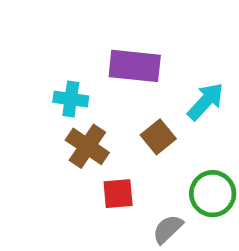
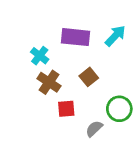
cyan cross: (71, 99) -> (40, 56), turned 30
cyan arrow: (206, 101) -> (115, 36), moved

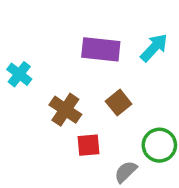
cyan cross: (40, 56) -> (19, 74), moved

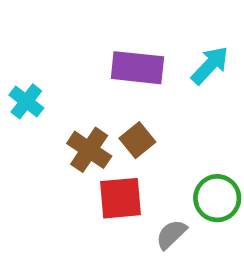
brown square: (119, 103) -> (137, 140), moved
red square: (88, 145) -> (121, 198), size x1.4

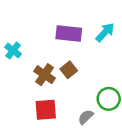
red square: (121, 198) -> (46, 110), moved

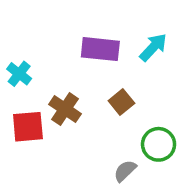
brown square: (69, 70) -> (121, 102), moved
red square: (46, 110) -> (28, 127), moved

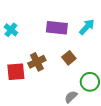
cyan cross: (19, 74) -> (11, 30), moved
brown cross: (65, 109) -> (37, 62), turned 30

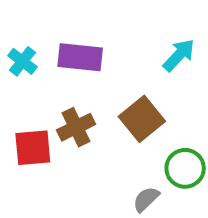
purple rectangle: (57, 28) -> (80, 57), moved
brown square: (69, 58) -> (142, 119), size x1.5

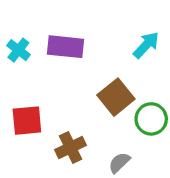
brown cross: (76, 127) -> (71, 147), moved
green circle: (185, 168) -> (151, 119), moved

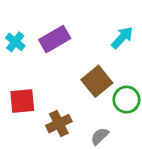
purple rectangle: (66, 47) -> (55, 39), turned -36

